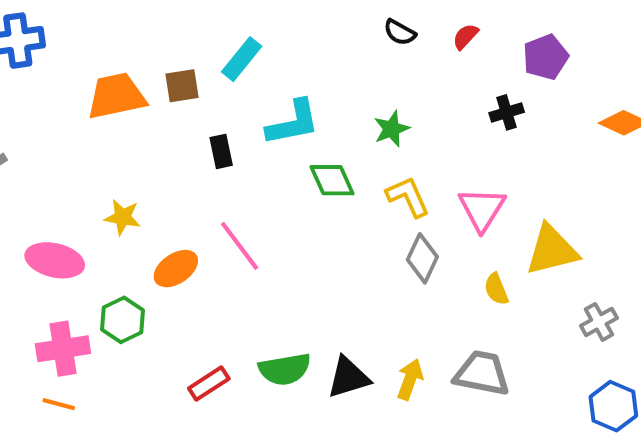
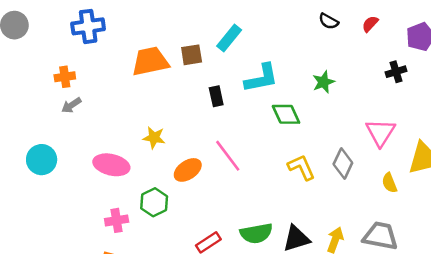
yellow L-shape: (408, 197) -> (302, 167), moved
pink cross: (63, 349) -> (117, 220), size x0.7

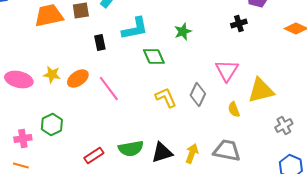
pink ellipse: (111, 165) -> (19, 80), moved
orange ellipse: (188, 170) -> (78, 78), moved

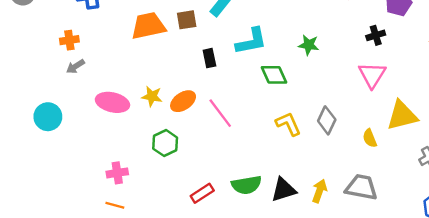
green star: (183, 32) -> (309, 45), turned 30
pink triangle: (227, 70) -> (372, 75), moved
green hexagon: (52, 124) -> (165, 143), moved

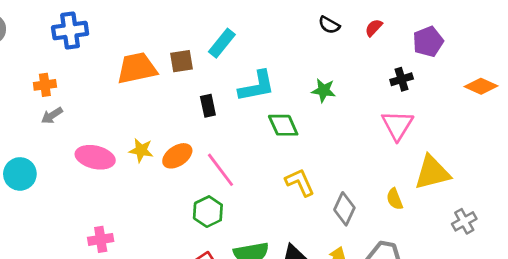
gray diamond: (327, 120) -> (344, 209), moved
green hexagon: (165, 143) -> (208, 212), moved

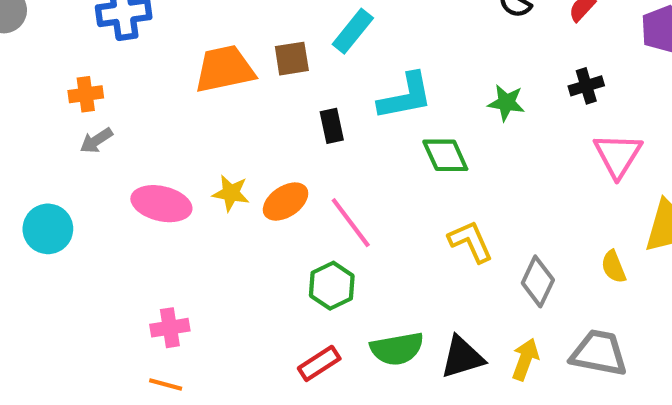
black cross: (402, 79) -> (586, 86), moved

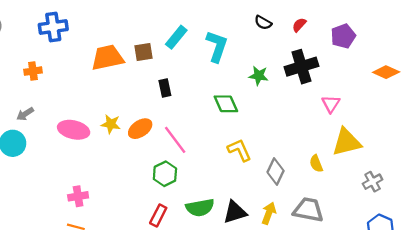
black cross: (586, 86) -> (301, 67), size x1.8
cyan L-shape: (405, 96) -> (217, 46), moved, turned -60
gray arrow: (96, 141) -> (25, 114), moved
pink triangle: (618, 155) -> (331, 104), moved, size x0.7
red rectangle: (319, 363) -> (158, 215), turned -30

